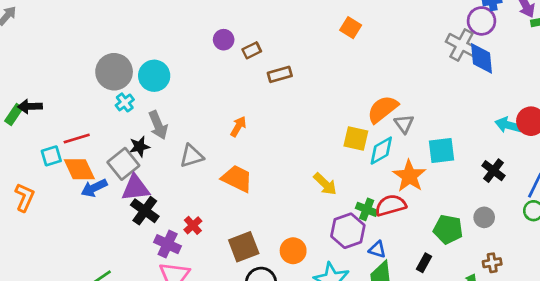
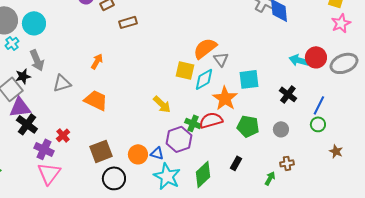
green pentagon: (448, 229) -> (248, 126), moved
blue triangle: (377, 249) -> (157, 153), moved

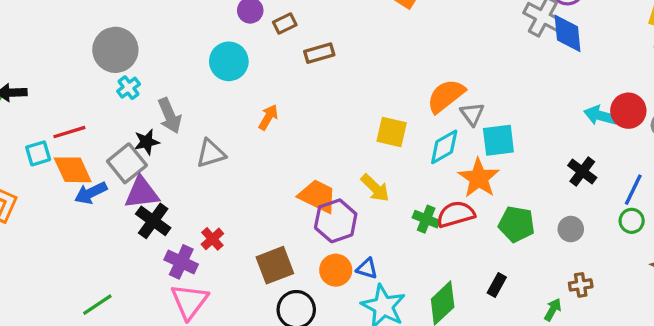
cyan circle: (34, 23) -> (229, 61), moved
yellow square: (185, 70) -> (392, 132), moved
cyan square: (249, 79) -> (498, 140), moved
orange trapezoid: (96, 100) -> (318, 196), moved
purple hexagon: (179, 139) -> (336, 221), moved

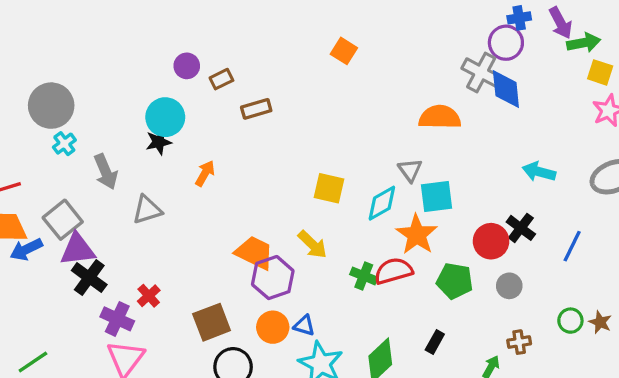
orange semicircle: (446, 96) -> (440, 117), moved, turned 39
red circle: (628, 111) -> (491, 241), moved
black star: (147, 142) -> (159, 142), moved
green circle: (632, 221) -> (570, 321), moved

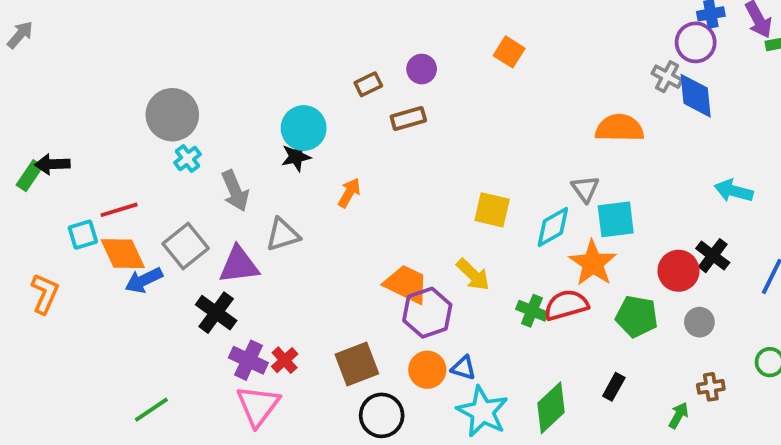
purple circle: (187, 66) -> (422, 69), moved
gray cross: (481, 72) -> (667, 77), size x0.7
purple triangle: (78, 249) -> (239, 265), moved
red cross: (149, 296) -> (285, 360), moved

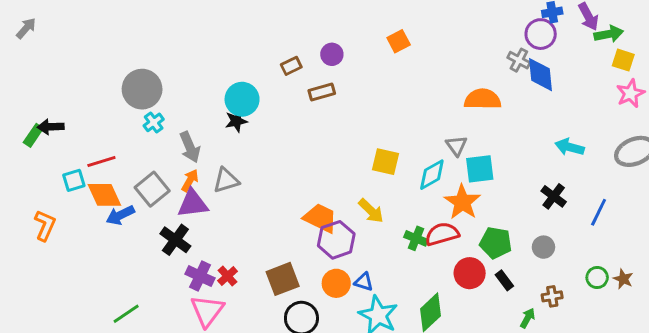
orange square: (509, 52) -> (399, 41), turned 30
orange arrow: (349, 193) -> (190, 180), moved
red circle: (679, 271) -> (470, 273), moved
black rectangle: (614, 387) -> (504, 280), moved, turned -66

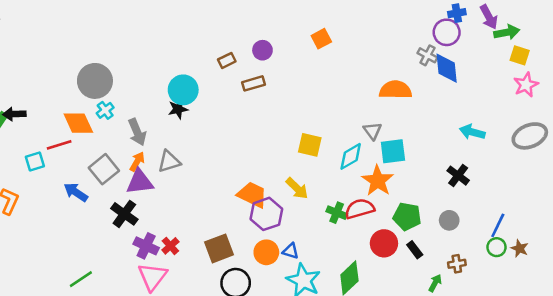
orange diamond: (104, 195) -> (78, 123), moved
blue line: (599, 212) -> (498, 225), moved
blue arrow: (120, 215) -> (76, 192), turned 60

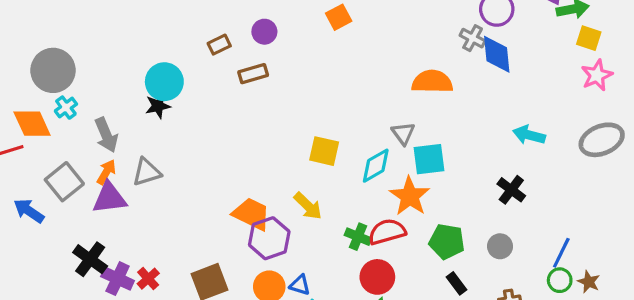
black cross: (124, 214) -> (90, 259), moved
red circle: (384, 243) -> (377, 277), moved

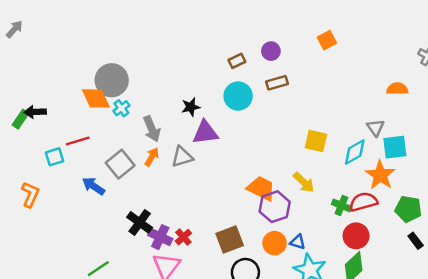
brown rectangle: (253, 74) -> (277, 83), moved
cyan circle: (164, 82) -> (238, 96), moved
orange semicircle: (432, 82) -> (397, 89), size x0.7
orange diamond: (32, 124) -> (96, 98), moved
purple triangle: (109, 198) -> (205, 133), moved

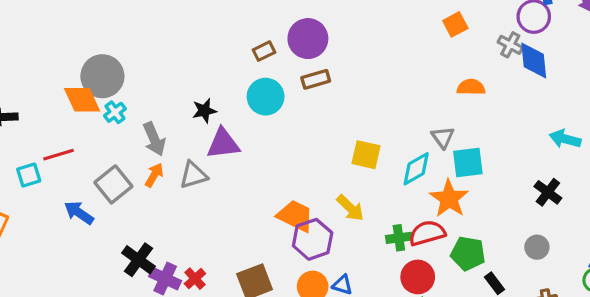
orange square: (327, 40) -> (455, 24), moved
purple circle: (271, 51) -> (308, 39), size x1.6
green cross: (341, 205) -> (399, 238), turned -30
green pentagon: (408, 209) -> (468, 253), moved

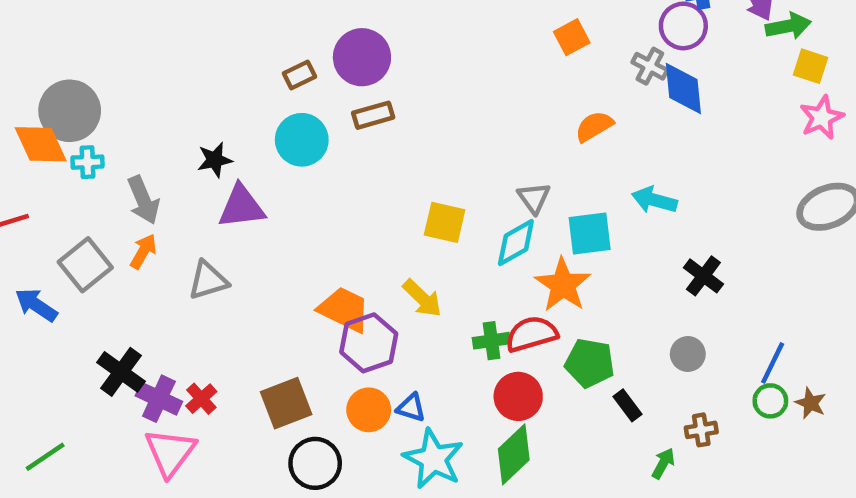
orange semicircle: (471, 87) -> (594, 126), turned -32
cyan cross: (115, 112) -> (88, 162), turned 35
gray triangle: (443, 137) -> (534, 198), moved
cyan arrow: (565, 139) -> (654, 200), moved
gray triangle: (193, 175) -> (208, 280), moved

